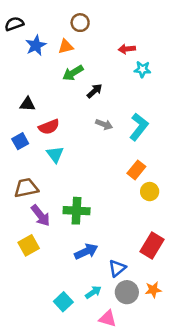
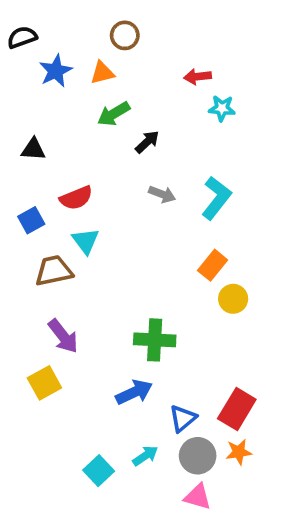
black triangle: (27, 104) -> (33, 149), moved
brown trapezoid: (26, 188) -> (54, 271), moved
green cross: (77, 211) -> (155, 340), moved
red rectangle: (152, 245) -> (237, 409), moved
pink triangle: (108, 319) -> (198, 497), moved

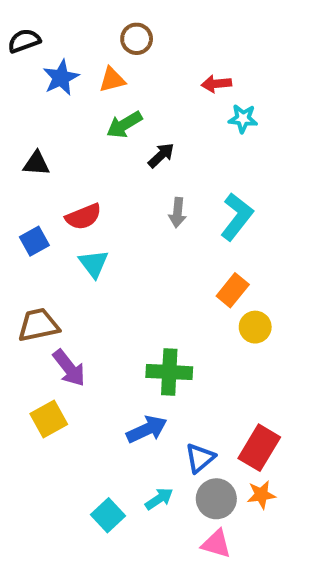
gray arrow: (162, 194) -> (177, 213), turned 75
brown trapezoid: (54, 271) -> (38, 325), moved

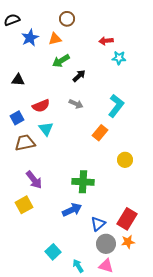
gray arrow: (177, 213) -> (76, 104), moved, turned -72
orange rectangle: (233, 290) -> (100, 133), moved
brown trapezoid: (38, 325) -> (25, 143), moved
cyan arrow: (159, 499) -> (78, 266), moved, turned -88

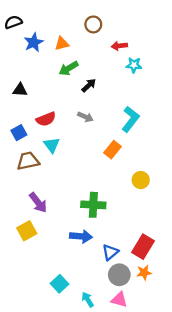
brown circle: (67, 19) -> (93, 24), moved
blue arrow: (72, 210) -> (81, 236), turned 30

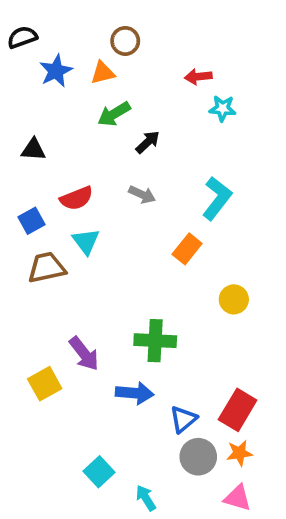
brown circle: (93, 24) -> (125, 41), moved
purple arrow: (38, 203) -> (84, 354), moved
pink triangle: (119, 300) -> (238, 498), moved

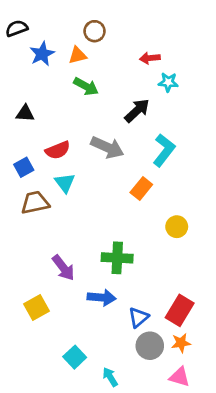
green arrow: (114, 114) -> (86, 86), turned -120
black arrow: (148, 142) -> (137, 111), moved, size x1.4
gray arrow: (142, 195) -> (107, 147), size x1.6
yellow square: (45, 384) -> (36, 307), moved

